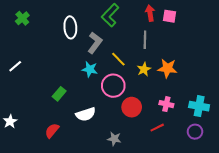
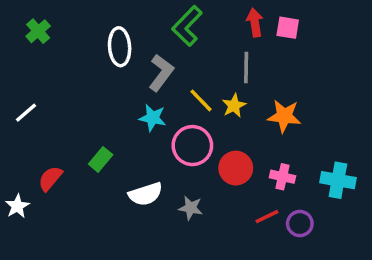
yellow star: (144, 69) -> (234, 106), moved
red circle: (132, 107) -> (236, 168), moved
red semicircle: (52, 131) -> (50, 178), moved
purple circle: (195, 132) -> (300, 224), moved
gray star: (114, 139) -> (191, 208), moved

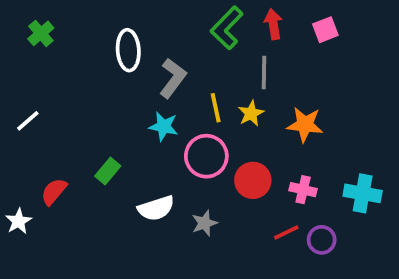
green L-shape: (187, 26) -> (227, 28), moved
pink square: (288, 28) -> (325, 30), moved, turned -30
yellow line: (201, 100) -> (216, 108), turned 32
gray star: (191, 208) -> (204, 223), turned -30

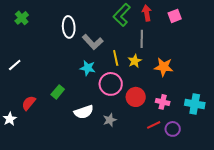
gray L-shape: (173, 78) -> (93, 42), turned 100

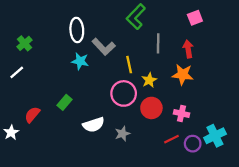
red arrow: (147, 13) -> (188, 49), moved
green cross: (22, 18) -> (24, 43), moved
yellow star: (135, 61) -> (149, 80), moved
cyan star: (88, 68) -> (80, 61), moved
cyan cross: (195, 104) -> (215, 136), moved, turned -36

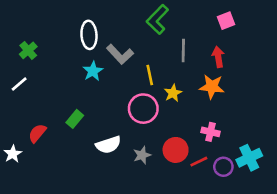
cyan star: (80, 61) -> (93, 71), turned 30
red circle: (151, 108) -> (176, 150), moved

